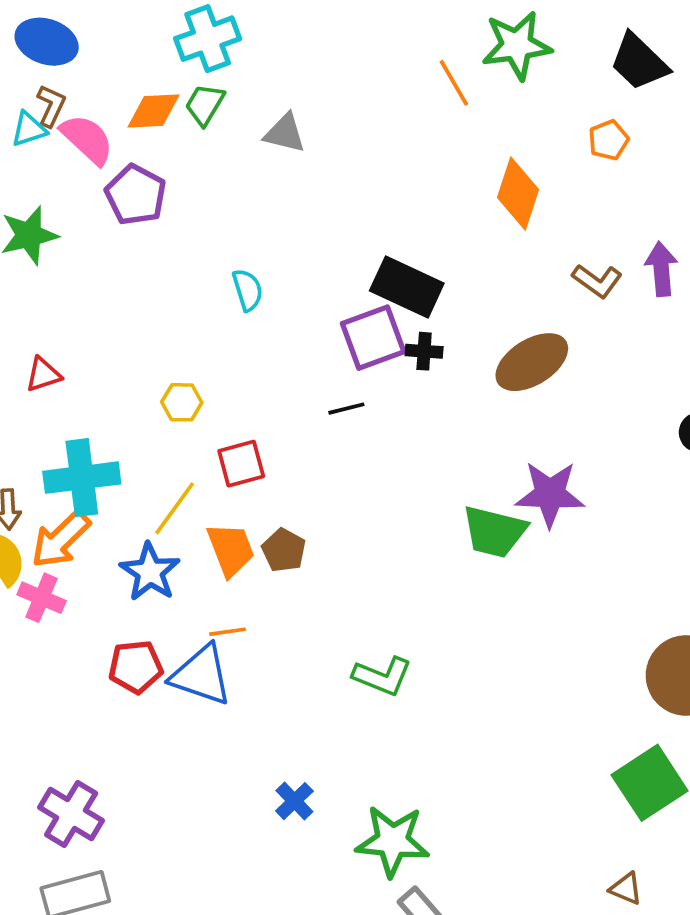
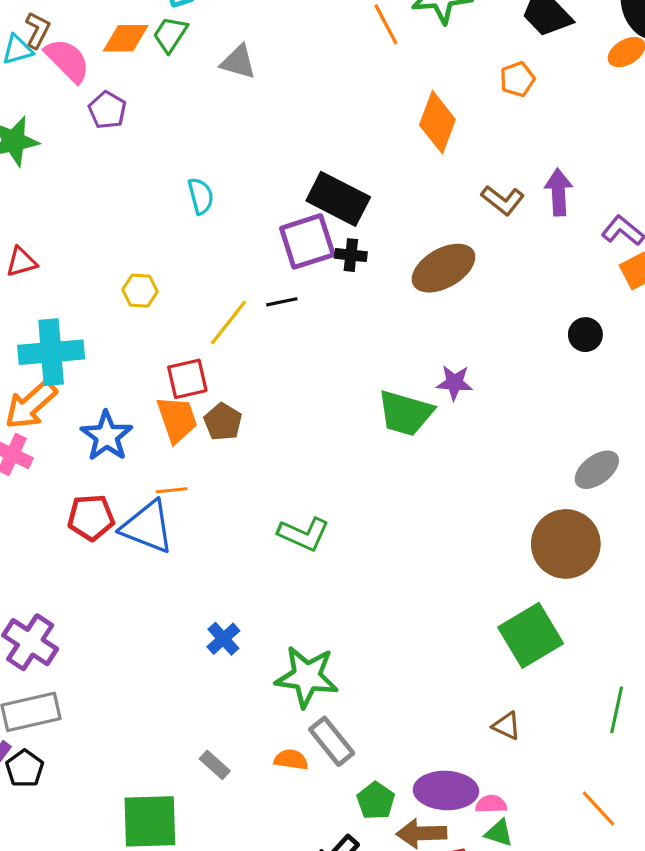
purple pentagon: (136, 195) -> (107, 110), size x0.7
red square: (241, 464) -> (187, 379), moved
purple star: (550, 494) -> (455, 383), size x0.6
yellow line: (175, 508) -> (228, 323), moved

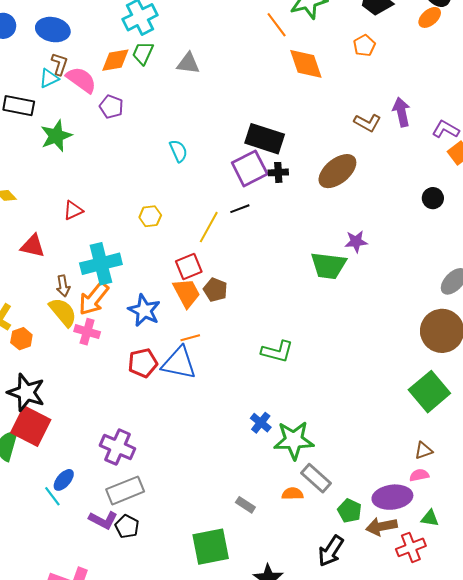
orange diamond: (437, 122) -> (306, 64), moved, turned -30
blue cross: (223, 639) -> (261, 423), moved
brown triangle: (507, 726) -> (424, 451), turned -36
pink semicircle: (491, 804) -> (419, 475), moved

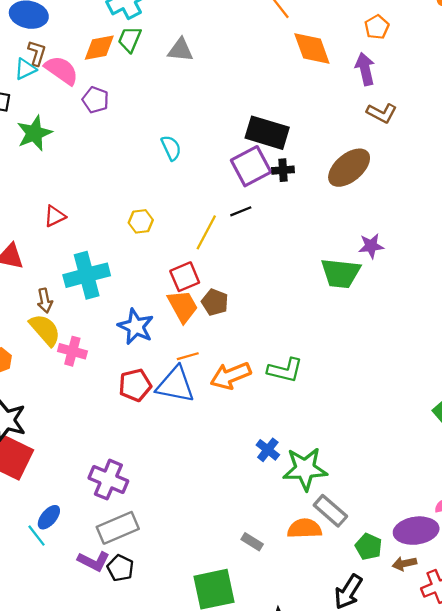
purple arrow: (402, 112) -> (365, 69), moved
orange arrow: (94, 299) -> (231, 376), moved, turned 30
orange semicircle: (292, 494) -> (304, 529), size x1.4
brown arrow: (381, 526) -> (404, 564), size x0.7

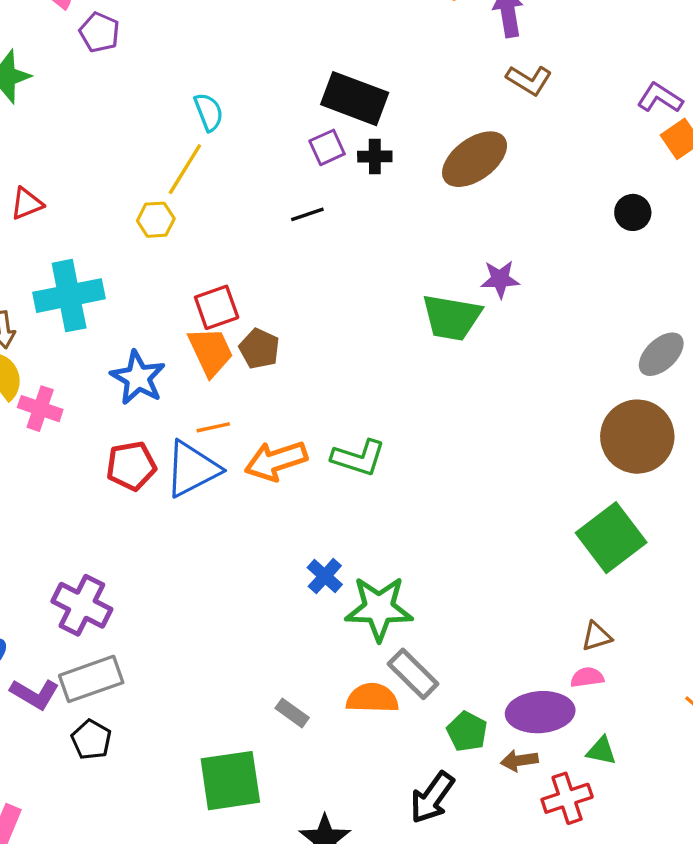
purple square: (251, 166) -> (327, 147), size x0.6
yellow line: (206, 232) -> (185, 169), moved
blue triangle: (175, 385) -> (192, 469), turned -42
purple L-shape: (94, 561) -> (35, 694), moved

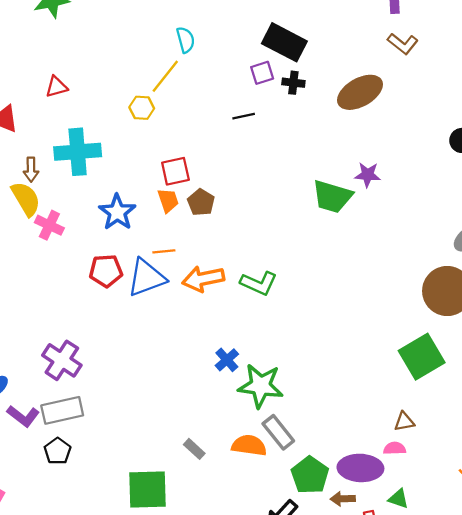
orange trapezoid: (211, 352) -> (168, 200), size x0.7
green pentagon: (467, 731) -> (310, 475), size x1.4

